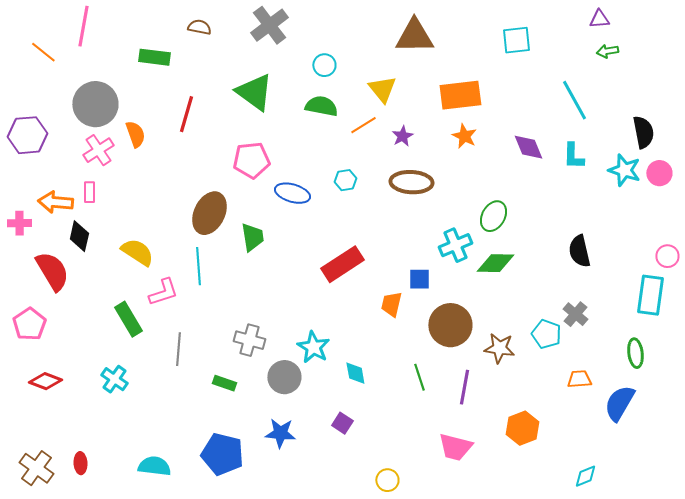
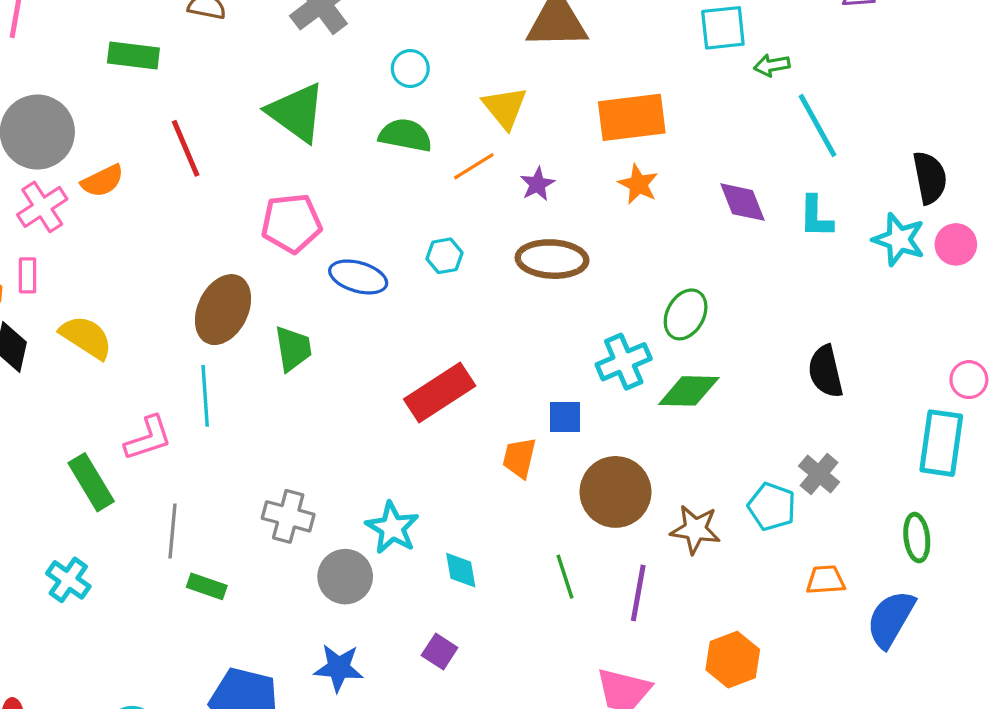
green arrow: (607, 51) -> (772, 65), moved
red line: (186, 114) -> (186, 148), turned -39
orange semicircle: (135, 134) -> (102, 181), turned 84
yellow semicircle: (137, 252) -> (86, 337), moved
green rectangle: (224, 383) -> (207, 586), moved

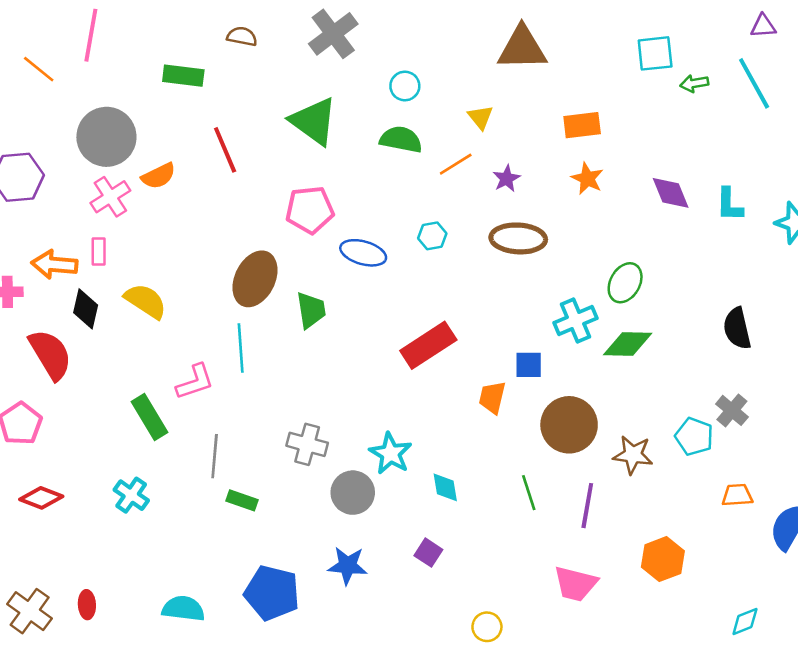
yellow triangle: (505, 108) -> (480, 117), size x0.7
orange rectangle: (632, 117) -> (582, 125), size x0.7
cyan line: (817, 126) -> (754, 83), moved

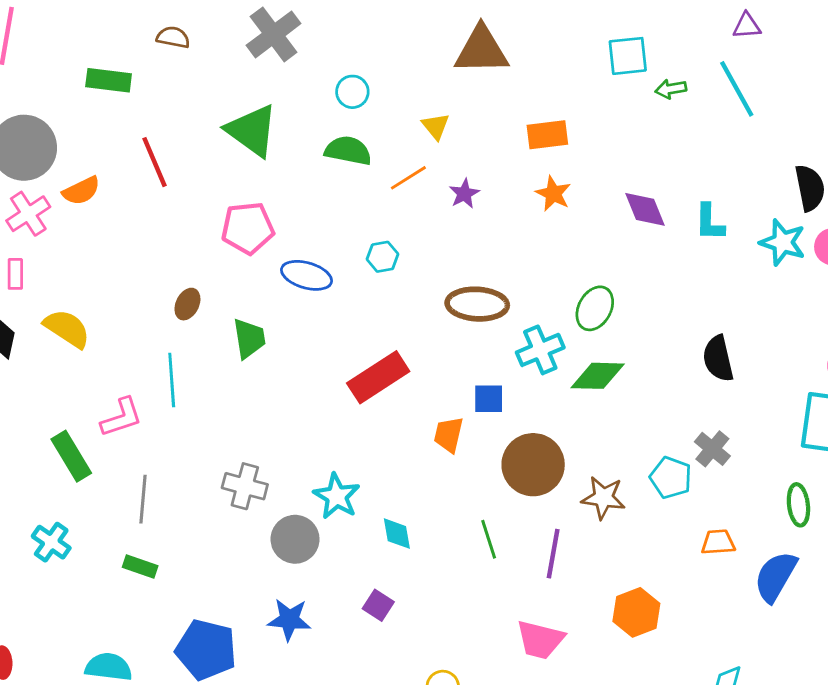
brown ellipse: (518, 238) -> (477, 304), moved
brown ellipse: (255, 279) -> (187, 304), size x0.5
green rectangle: (242, 500) -> (140, 567), moved

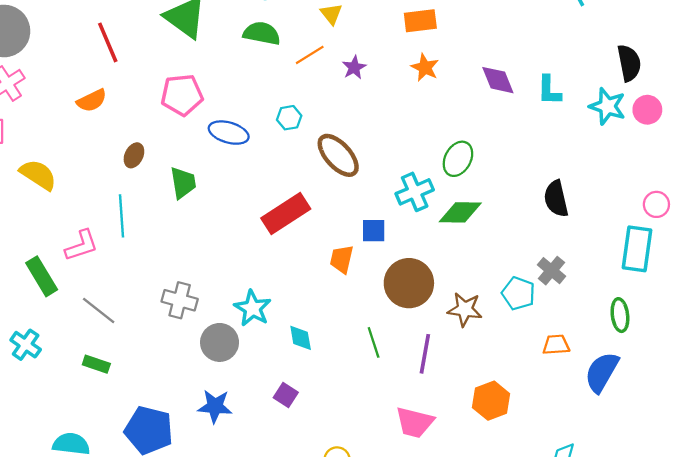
orange semicircle: (81, 191) -> (92, 101), moved
brown ellipse: (477, 304) -> (338, 155), moved, turned 45
gray line: (143, 499) -> (99, 311), turned -57

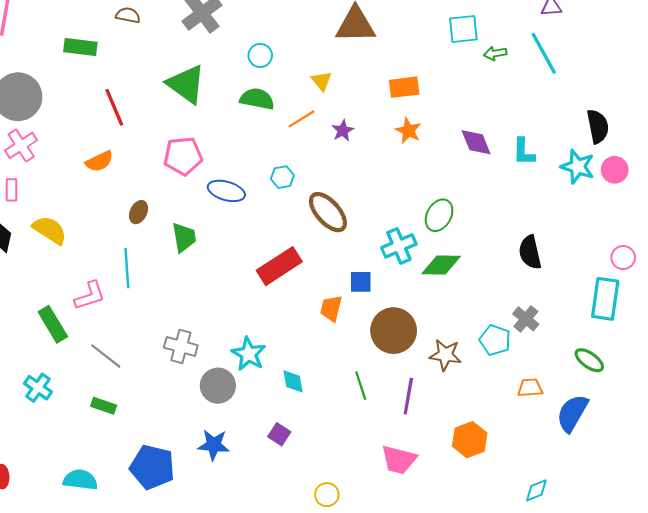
green ellipse: (620, 315) -> (589, 360), turned -48

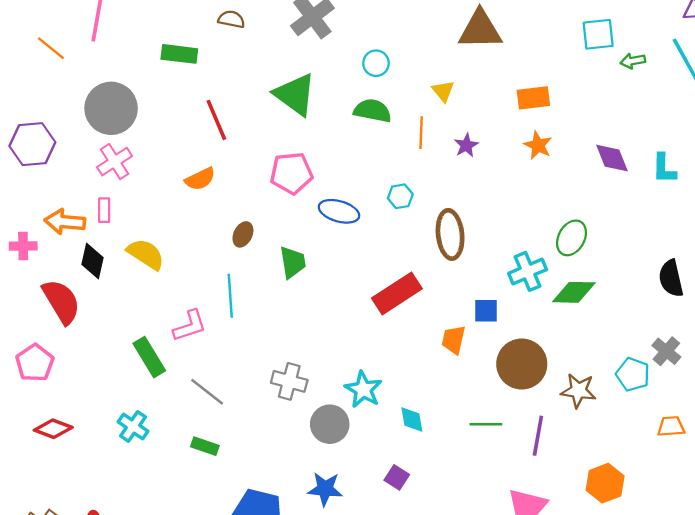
orange line: (301, 119) -> (421, 133), turned -56
brown ellipse: (328, 212) -> (450, 234), turned 36
green line: (361, 386) -> (486, 424), turned -72

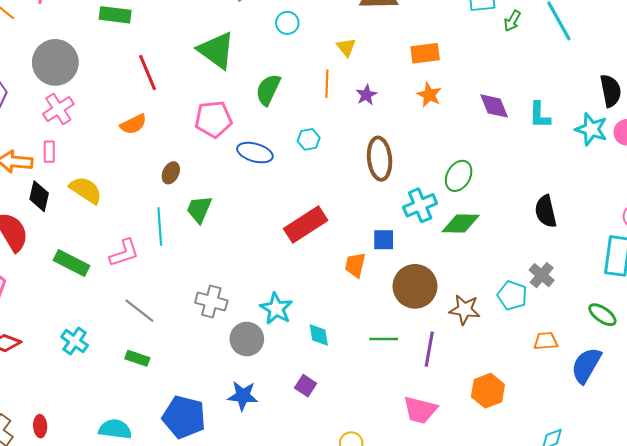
green arrow: (633, 61) -> (512, 21), turned -50
green semicircle: (373, 111) -> (268, 90), moved, turned -76
brown ellipse: (450, 234) -> (380, 159), moved
green trapezoid: (293, 262) -> (199, 209), moved, turned -148
green rectangle: (149, 357) -> (72, 263), moved, turned -32

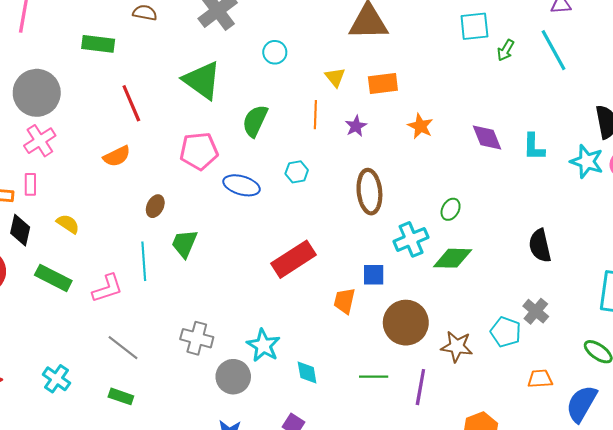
orange rectangle: (425, 53) -> (383, 83), moved
green ellipse: (459, 176) -> (451, 209), size x0.7
yellow semicircle: (86, 190) -> (68, 224), size x0.7
green rectangle: (72, 263) -> (53, 278), moved

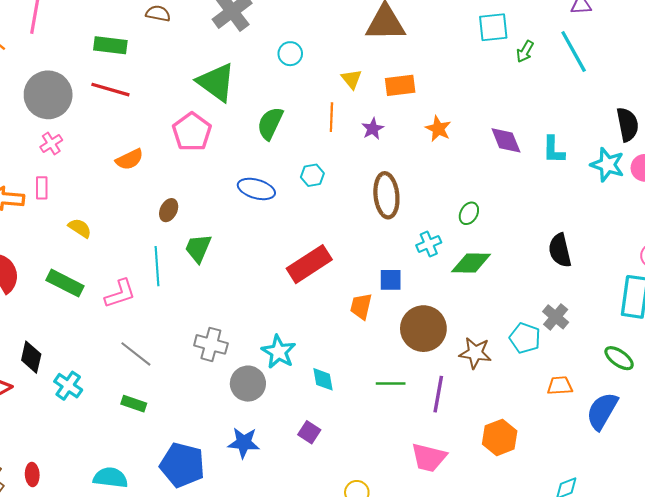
red line: (131, 103) -> (110, 90), moved, turned -51
pink cross: (40, 141) -> (51, 144), size x0.7
pink pentagon: (199, 151) -> (192, 132), moved, turned -30
black diamond: (20, 230) -> (31, 357), moved
cyan cross: (411, 239) -> (429, 244), size x0.7

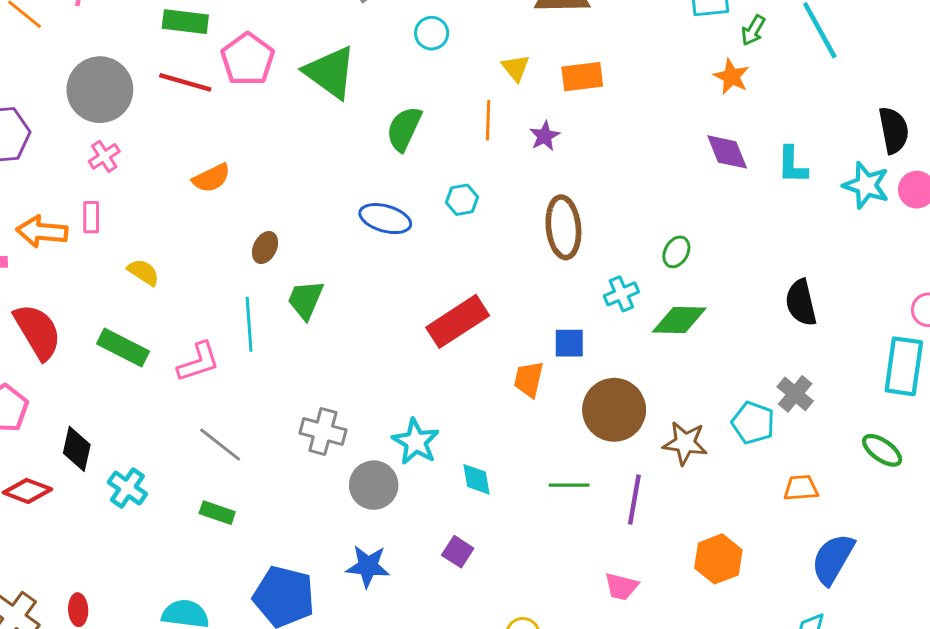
orange star: (438, 129) -> (731, 77), moved
pink pentagon: (192, 132) -> (248, 59), moved
blue semicircle: (602, 411) -> (833, 559), moved
pink trapezoid: (429, 458) -> (621, 586), size x0.7

